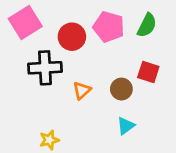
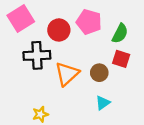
green semicircle: (147, 25) -> (120, 33), moved
orange triangle: (82, 90) -> (67, 74), size x1.6

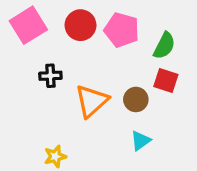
red circle: (59, 30) -> (81, 25), moved
black cross: (37, 55) -> (50, 76), size x0.6

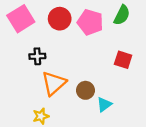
green semicircle: (164, 46) -> (122, 15), moved
brown circle: (136, 99) -> (85, 90), moved
orange triangle: (92, 101) -> (54, 83), moved

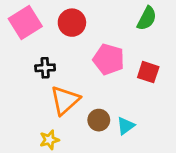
pink pentagon: (90, 22) -> (109, 59), moved
brown circle: (85, 90) -> (99, 120), moved

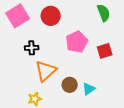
green semicircle: (147, 18) -> (104, 13), turned -48
pink pentagon: (109, 59) -> (77, 42), turned 30
red square: (148, 72) -> (105, 51), turned -35

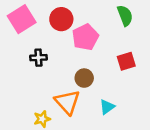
pink pentagon: (77, 42) -> (85, 37), moved
orange triangle: (46, 71) -> (67, 102), moved, turned -30
brown circle: (70, 85) -> (84, 78), moved

